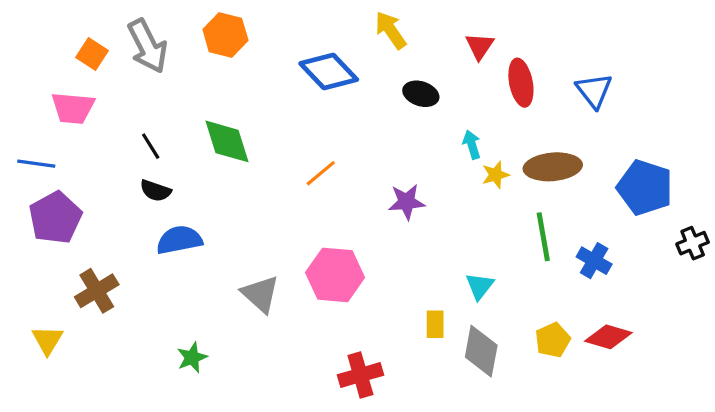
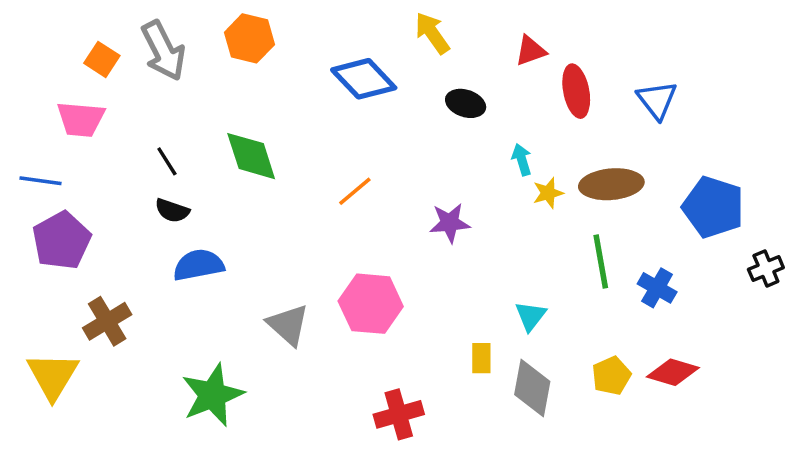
red triangle: (480, 46) -> (531, 51), turned 36
yellow triangle: (47, 340) -> (53, 376), size x1.5
green star: (192, 358) -> (213, 395), size x1.8

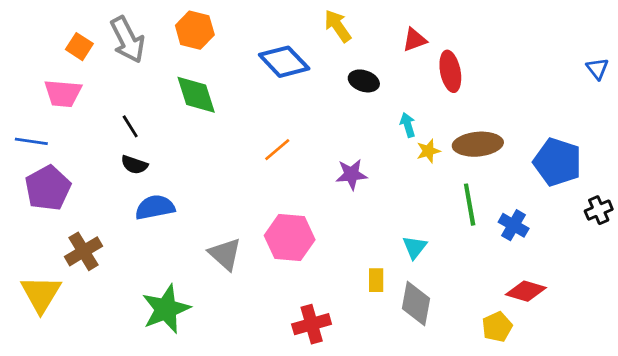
blue triangle: (657, 100) -> (597, 69), moved, size x0.7
green diamond: (251, 156) -> (196, 95), moved
yellow pentagon: (611, 376) -> (497, 327), moved

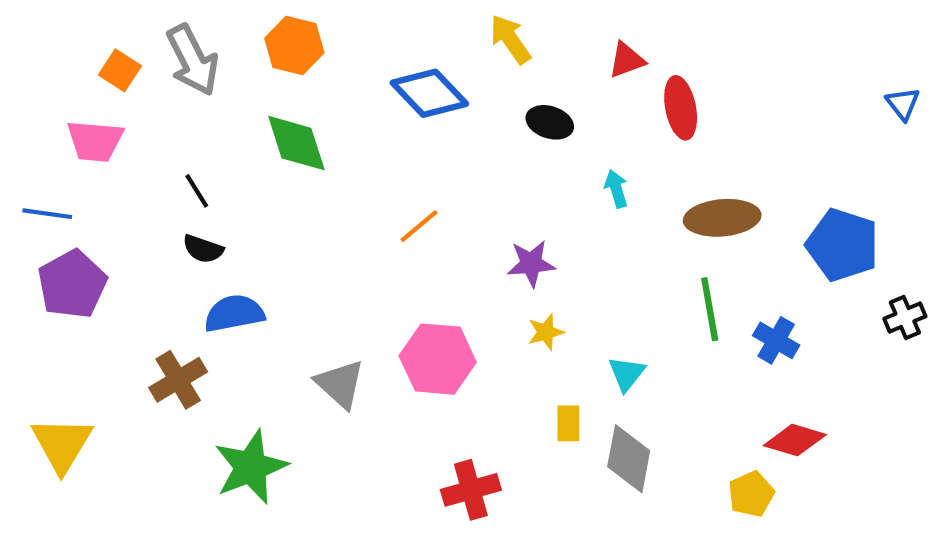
yellow star: (428, 151) -> (546, 332), moved
brown cross: (84, 251) -> (178, 380), moved

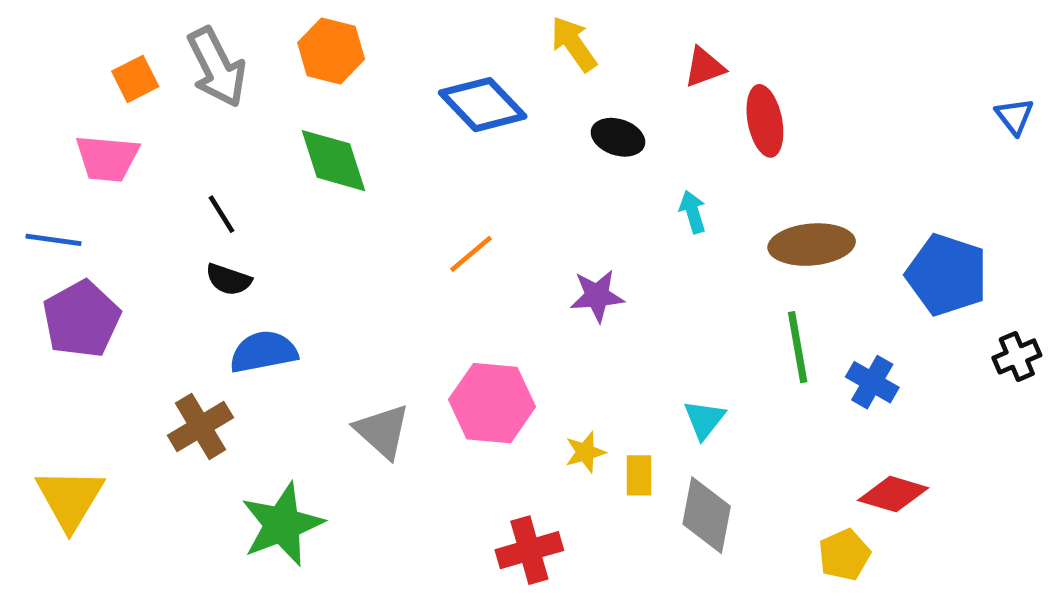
orange square: (120, 70) -> (135, 79), turned 30
yellow star: (546, 332) -> (585, 452), moved

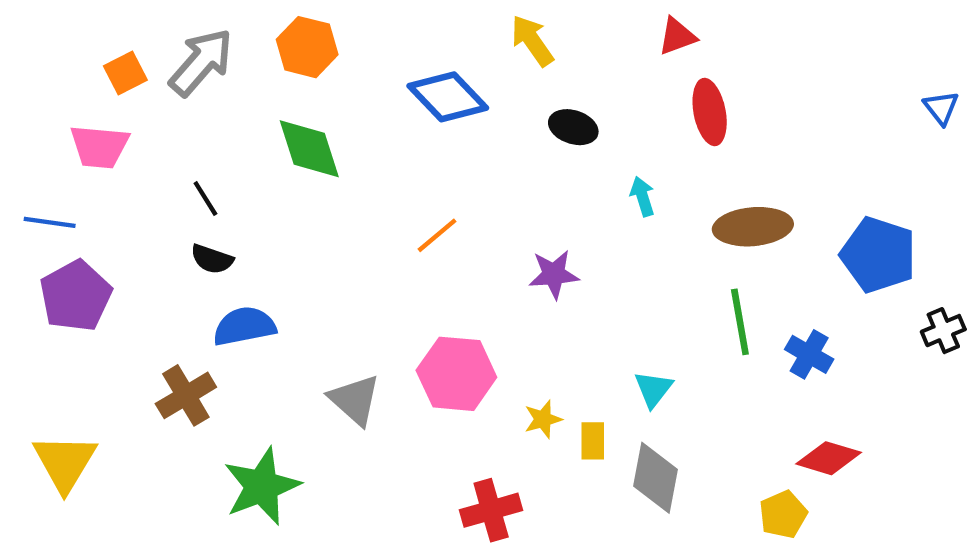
gray arrow: (217, 67) -> (201, 62), turned -112
red triangle: (704, 67) -> (677, 36), moved

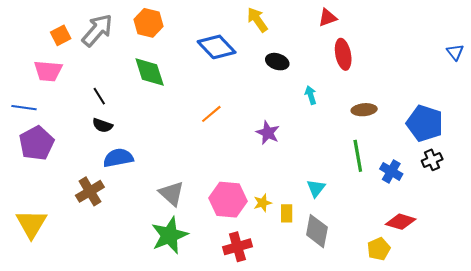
brown ellipse: (753, 227) -> (364, 110), size x0.7
purple star: (554, 274) -> (268, 133), turned 30
black cross: (943, 331) -> (432, 160), moved
pink hexagon: (456, 374) -> (228, 200), moved
green star: (262, 486) -> (169, 235), moved

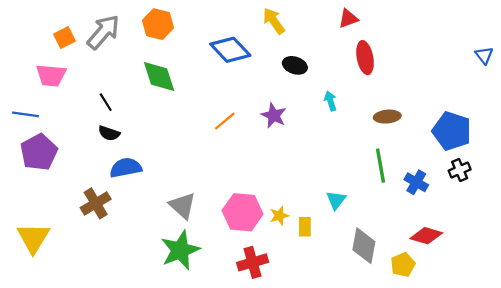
purple star: (268, 133) -> (274, 115), moved
gray diamond: (317, 231) -> (364, 246), moved

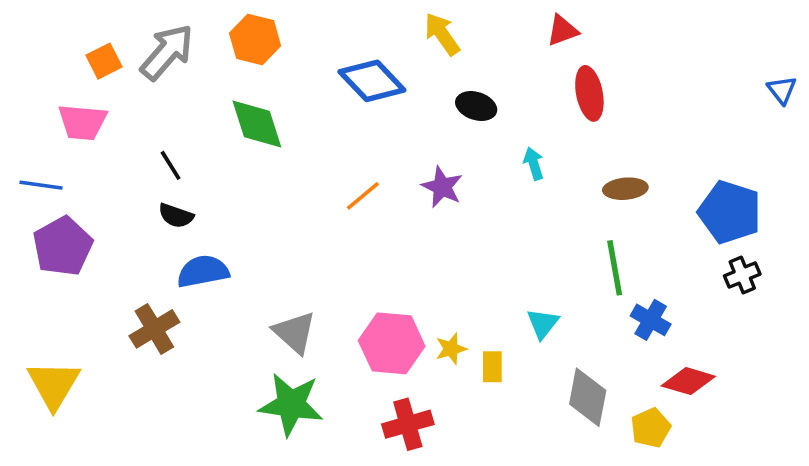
blue cross: (416, 182) -> (651, 320), moved
green star: (180, 250) -> (291, 404), turned 30

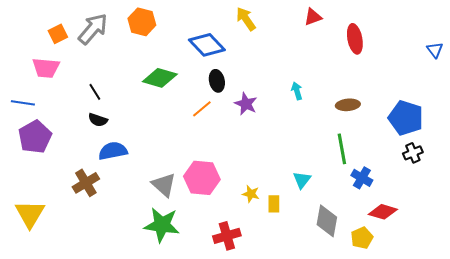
red ellipse: (589, 93) -> (355, 39), moved
black ellipse: (476, 106) -> (217, 81), moved, turned 60
green diamond: (257, 124) -> (160, 78), moved, turned -56
pink hexagon: (392, 343) -> (202, 178), moved
yellow star: (451, 349) -> (251, 194), turned 30

